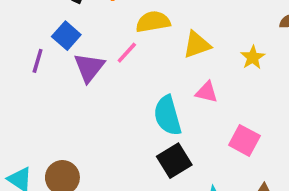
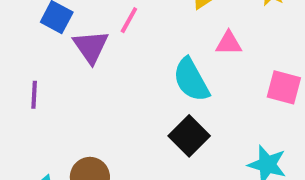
purple line: (38, 61) -> (34, 95), moved
black square: (174, 161) -> (189, 136), moved

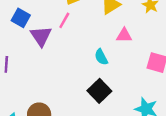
cyan semicircle: (191, 80) -> (101, 57), size x0.6

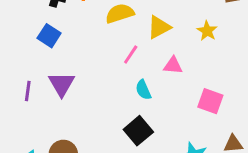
pink line: (64, 20) -> (131, 55), moved
purple triangle: (41, 36) -> (62, 84), moved

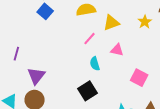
yellow star: (207, 31) -> (145, 22), moved
blue square: (49, 36) -> (45, 11), moved
purple triangle: (62, 84) -> (36, 76), moved

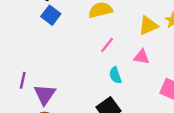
yellow triangle: (111, 23) -> (148, 25), moved
purple line: (16, 54) -> (23, 80), moved

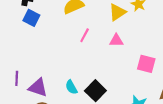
cyan semicircle: (115, 75) -> (71, 87), moved
purple triangle: (45, 95) -> (38, 88), turned -36

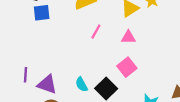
blue square: (31, 18) -> (42, 13), turned -35
pink square: (146, 64) -> (127, 67), moved, turned 36

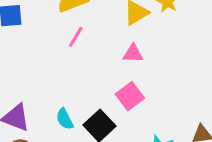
pink line: (96, 31) -> (76, 37), moved

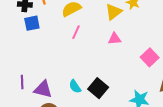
pink square: (130, 96) -> (150, 57), moved

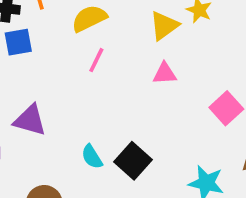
purple triangle: (43, 89) -> (30, 120), moved

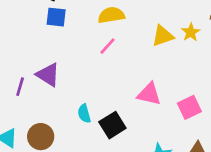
pink triangle: (165, 74) -> (149, 94), moved, size x1.4

